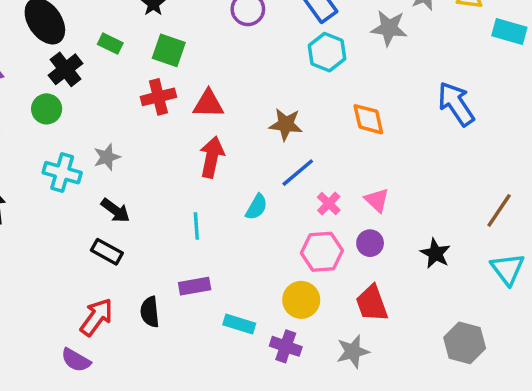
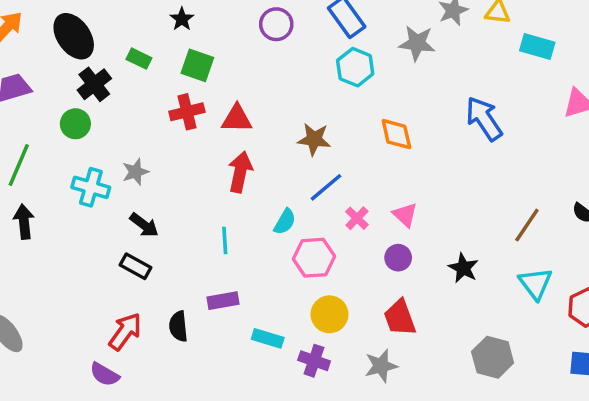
pink hexagon: (322, 252) -> (314, 258), moved

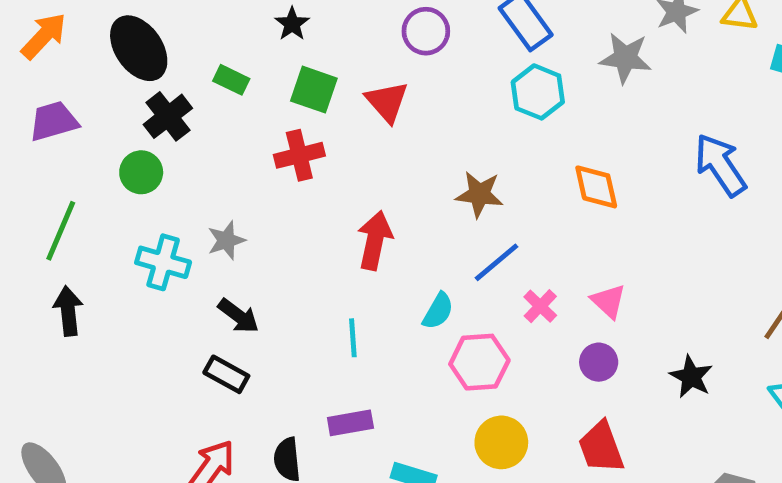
red triangle: (237, 119) -> (387, 102), moved, turned 48

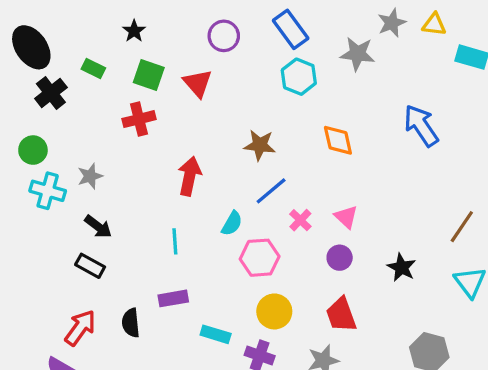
green circle: (141, 172) -> (33, 150), moved

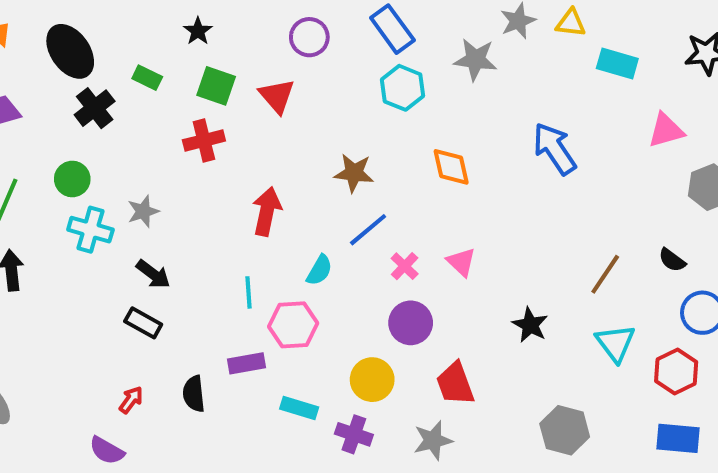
pink hexagon: (260, 258) -> (293, 325), moved
purple circle: (340, 258) -> (411, 323), moved, size x1.4
red arrow: (80, 328) -> (131, 400), size x0.6

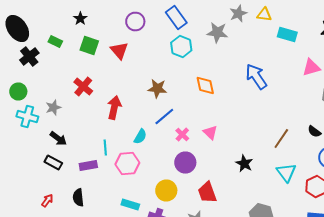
red cross: (204, 140) -> (83, 86), moved, turned -36
purple rectangle: (246, 363) -> (88, 166), moved

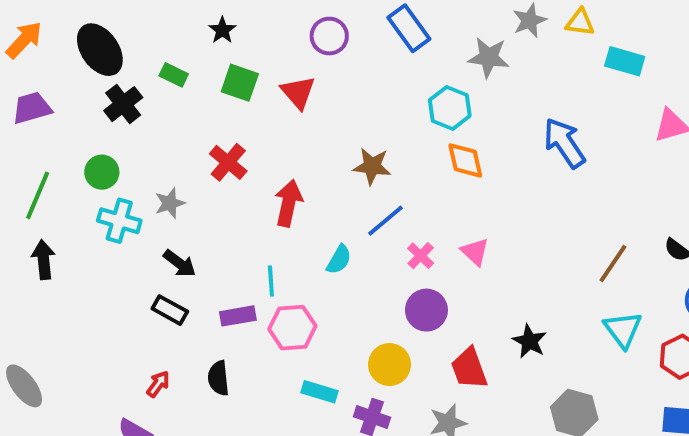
cyan hexagon: (181, 46) -> (450, 108), moved
pink hexagon: (127, 164) -> (292, 328), moved
black star: (244, 164) -> (529, 341), moved

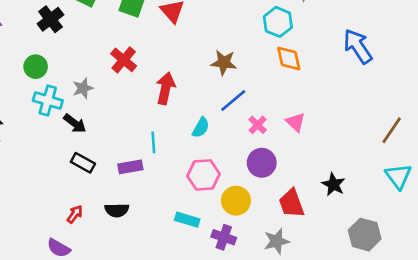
black arrow: (180, 263) -> (75, 124), moved
pink hexagon: (292, 328) -> (203, 175), moved
black semicircle: (218, 378) -> (117, 210), turned -85

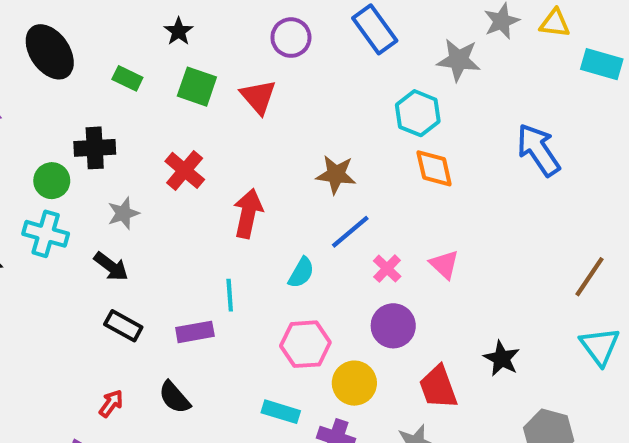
black cross: (50, 19) -> (95, 148), moved, turned 35
cyan cross: (48, 100) -> (46, 234), moved
black semicircle: (117, 210) -> (174, 397), turned 50

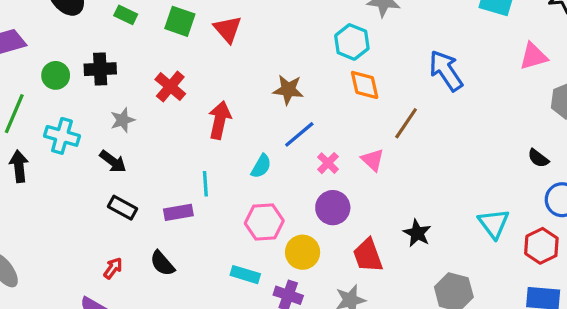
green circle: (52, 181) -> (56, 75), moved
brown line: (589, 277) -> (406, 123), moved

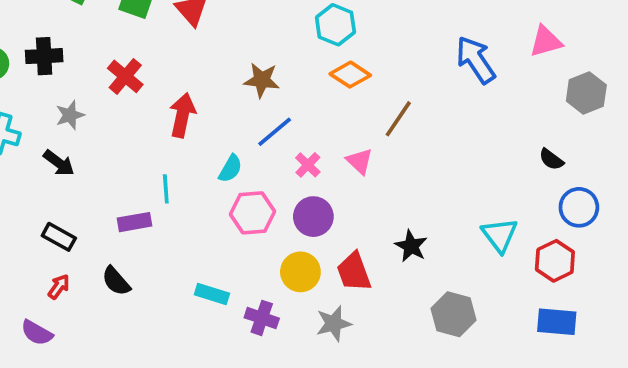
blue arrow: (446, 71) -> (476, 60), moved
orange diamond: (365, 85) -> (350, 75), turned -44
black rectangle: (123, 208) -> (59, 237), moved
pink hexagon: (264, 222) -> (252, 213), moved
yellow circle: (303, 252) -> (300, 272), moved

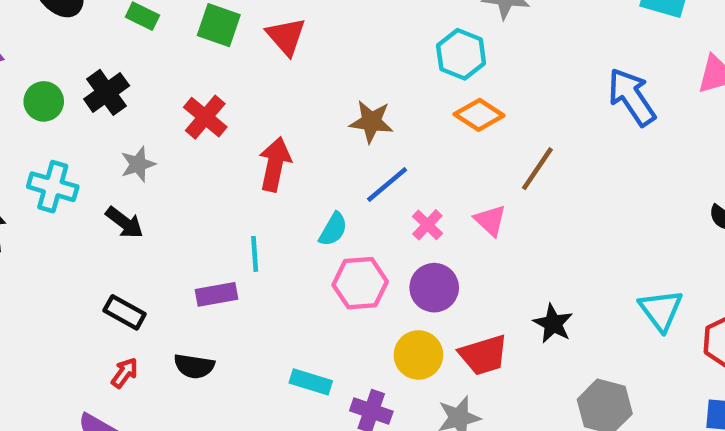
black cross: (44, 56) -> (107, 92), turned -33
red trapezoid: (354, 272) -> (484, 355), turned -87
black semicircle: (116, 281) -> (194, 366), turned -40

